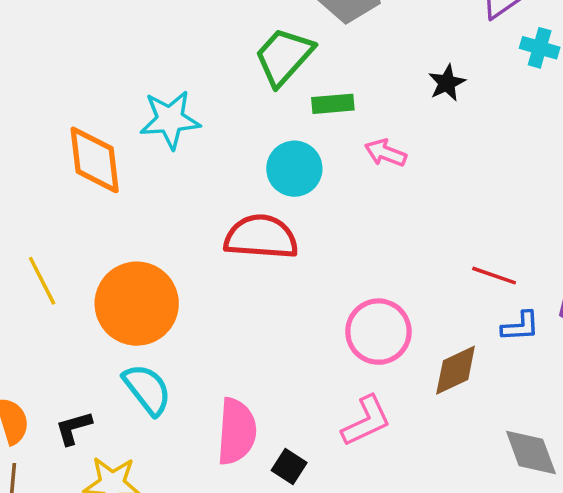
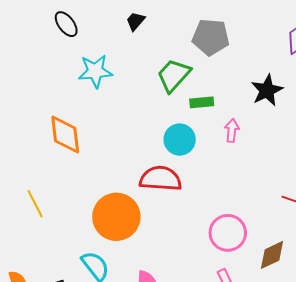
black star: (447, 83) -> (267, 90), size x1.5
cyan star: (170, 120) -> (95, 71), moved
pink arrow: (385, 153) -> (232, 130), turned 75
orange circle: (137, 304) -> (116, 217), moved

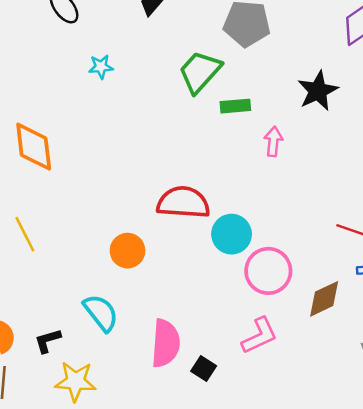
cyan star: (95, 71) -> (101, 67), size x0.6
orange diamond: (65, 134) -> (34, 147), moved
cyan circle: (180, 140) -> (232, 234), moved
orange circle: (116, 217) -> (128, 251), size x0.6

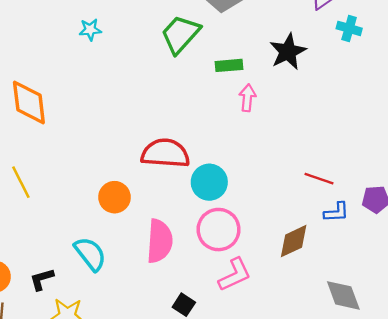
green rectangle: (235, 106) -> (229, 65), moved
pink circle: (268, 271) -> (219, 230), moved
pink semicircle: (166, 343) -> (160, 241), moved

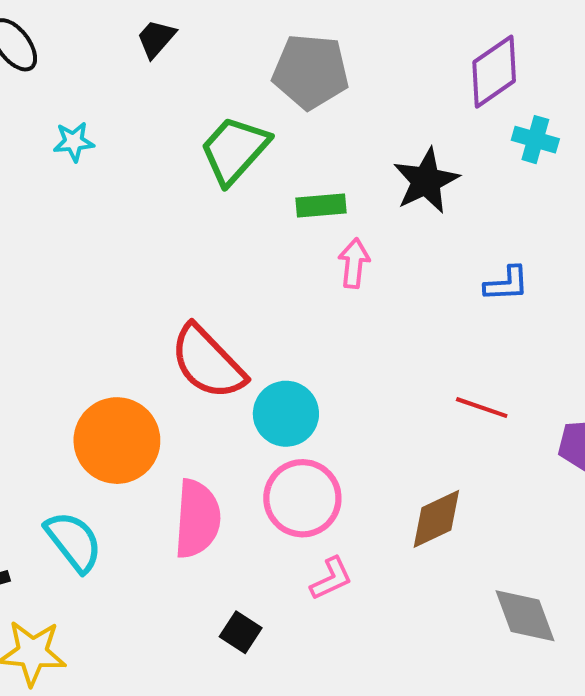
red semicircle: (165, 153) -> (208, 362), turned -138
orange circle: (114, 197) -> (117, 441), size x1.5
blue L-shape: (336, 212) -> (506, 284), moved
pink L-shape: (235, 275) -> (331, 579), size x0.7

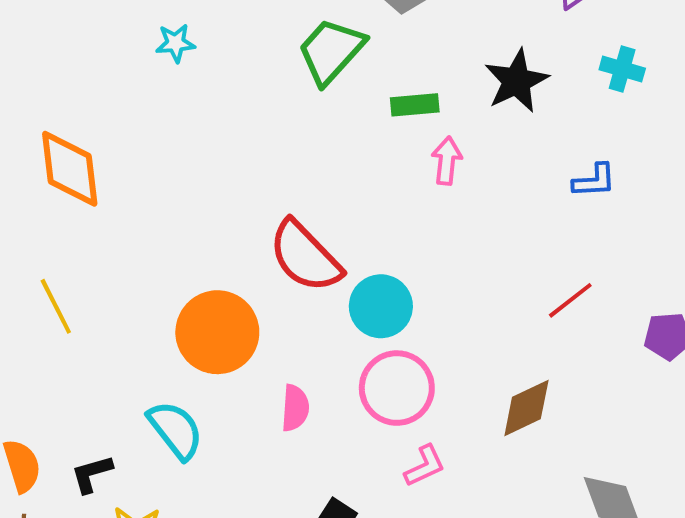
cyan cross: (535, 140) -> (622, 69), moved
red line: (482, 408) -> (570, 300), turned -57
pink semicircle: (197, 519) -> (295, 408), size x0.6

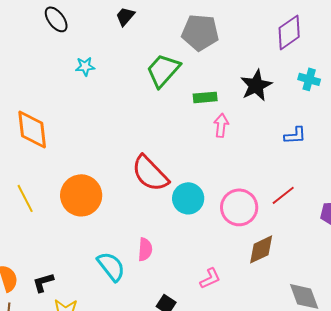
orange circle: (217, 332) -> (81, 195), moved
pink circle: (397, 388) -> (239, 207), moved
cyan semicircle: (175, 430) -> (111, 266), moved

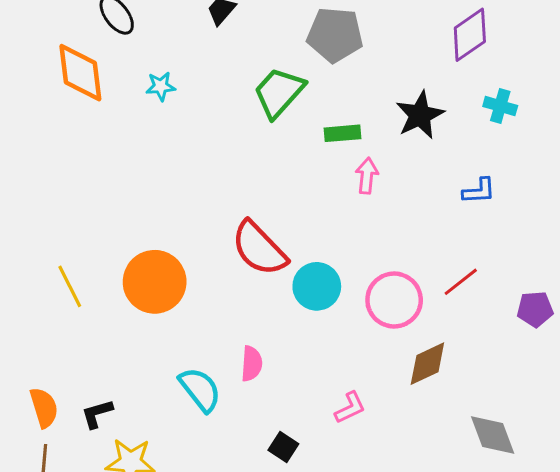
orange diamond: (32, 129) -> (80, 73), moved

